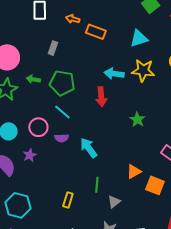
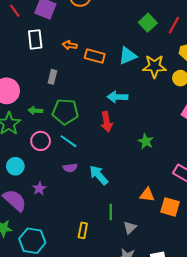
cyan triangle: (139, 38) -> (128, 56), moved
yellow star: (143, 70) -> (154, 66), moved
pink circle: (38, 127) -> (41, 141), moved
orange triangle: (134, 172) -> (147, 195), turned 42

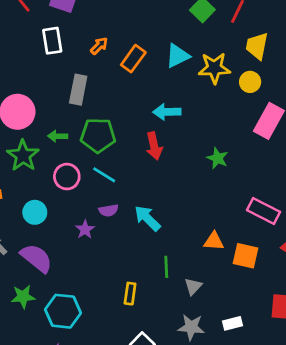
orange arrow: (70, 45) -> (99, 46), turned 128
orange rectangle: (95, 56) -> (133, 59), turned -66
gray rectangle: (52, 77) -> (78, 90), size x1.5
green star: (146, 141) -> (217, 158), moved
purple star: (39, 188) -> (85, 230), moved

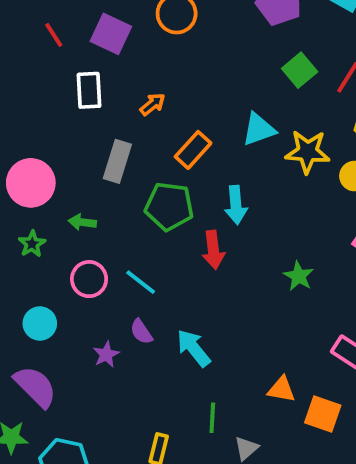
orange rectangle: (133, 59) -> (193, 150), moved
cyan arrow: (167, 112) -> (236, 205), turned -100
green pentagon: (98, 135) -> (169, 206), moved
green star: (23, 156) -> (32, 244), size x0.6
purple semicircle: (108, 210) -> (141, 332), turned 60

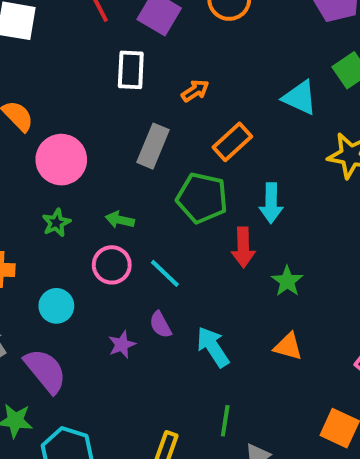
cyan triangle: (259, 129) -> (300, 98), moved, turned 39
green arrow: (82, 222) -> (120, 220), moved
green star: (299, 276) -> (287, 281), moved
orange triangle: (281, 389) -> (288, 347), moved

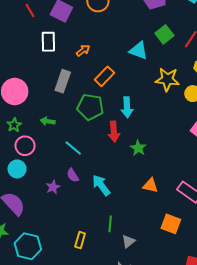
pink circle: (112, 265) -> (25, 146), moved
orange triangle: (288, 347) -> (150, 185), moved

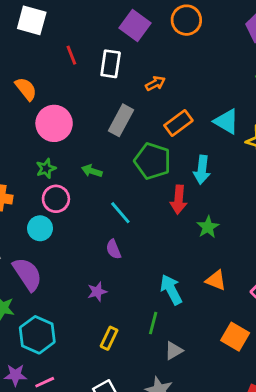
red line: (30, 11) -> (71, 55), moved
cyan triangle: (139, 51) -> (226, 121), moved
cyan arrow: (101, 185) -> (171, 290), moved
purple star: (53, 187) -> (97, 292), moved

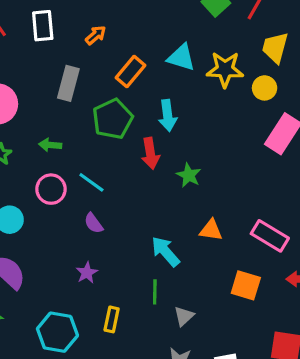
green pentagon: (153, 161) -> (113, 119), turned -30
pink circle: (56, 199) -> (51, 189), moved
cyan hexagon: (37, 335) -> (57, 332), moved

